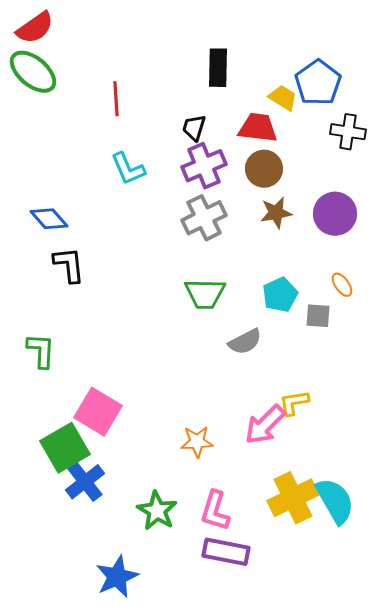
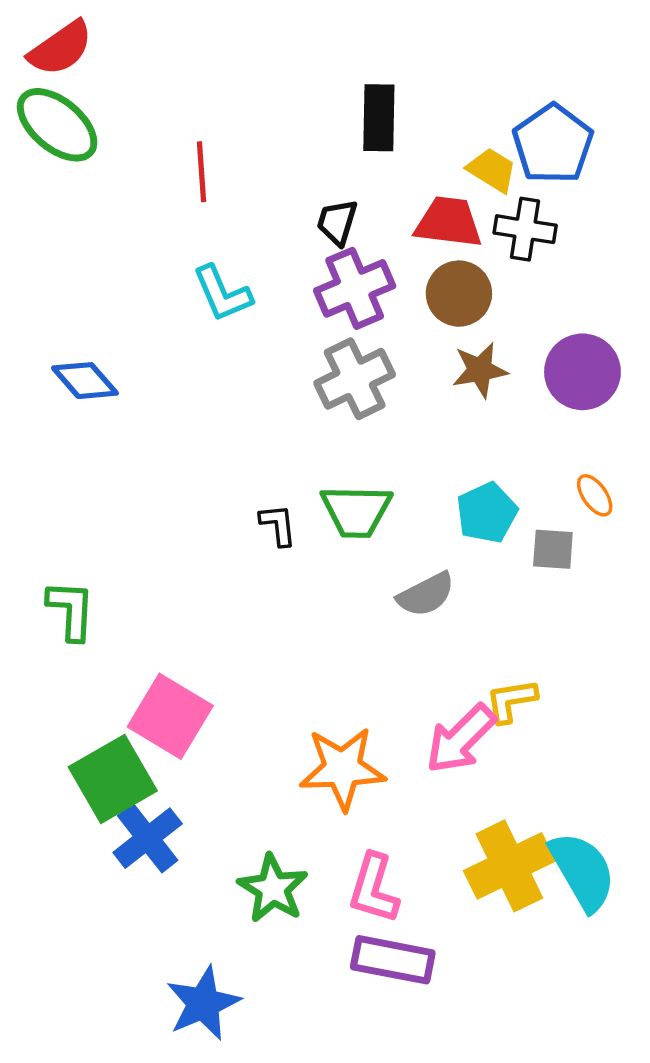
black cross: (348, 132) -> (525, 229), moved
black L-shape: (69, 265) -> (278, 525), moved, size x0.7
orange star: (197, 442) -> (342, 768), size x1.5

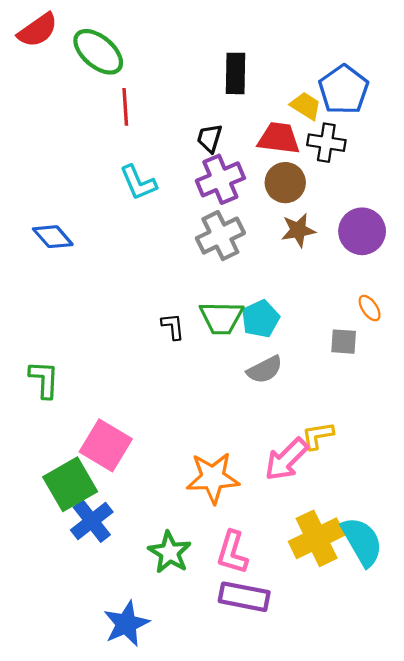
green ellipse: (57, 125) -> (98, 52), moved
cyan pentagon: (487, 513) -> (260, 319), moved

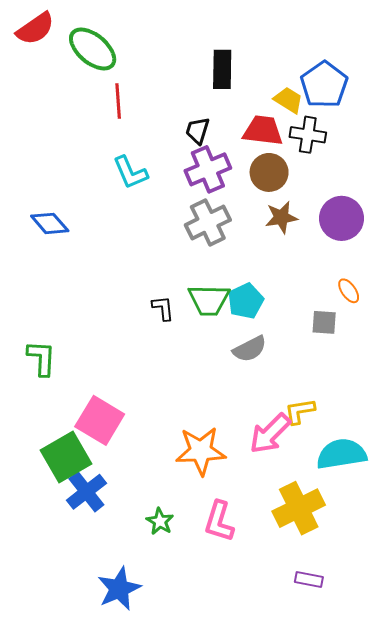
cyan semicircle: (362, 542) -> (342, 454), moved, turned -69
green star: (170, 552) -> (160, 521), size x0.7
purple rectangle: (244, 597) -> (309, 580), moved, size x0.6

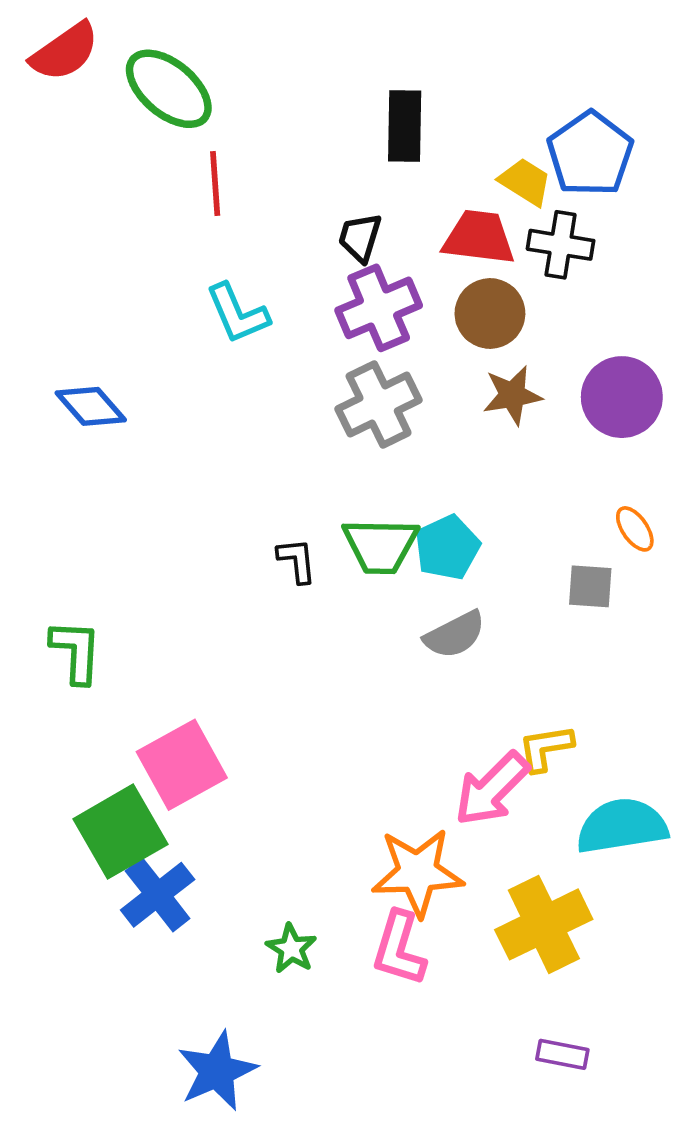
pink square: (100, 420) -> (182, 765), turned 30
orange star: (201, 451) -> (418, 872), moved

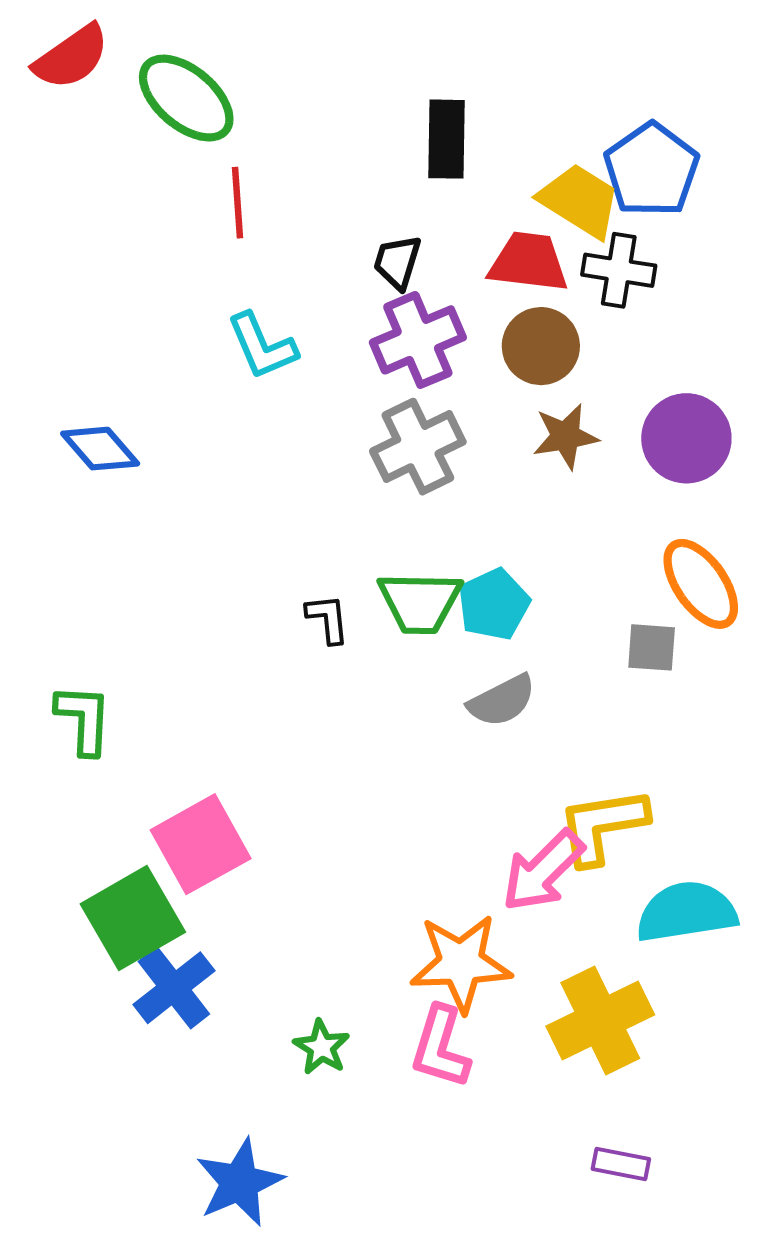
yellow trapezoid: (525, 182) -> (580, 201), size x1.4
orange ellipse: (635, 529) -> (701, 584), size x1.8
yellow L-shape: (546, 748) -> (602, 826), size x1.5

